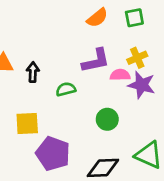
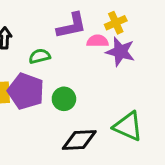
green circle: (107, 119) -> (64, 99), moved
purple pentagon: (53, 154) -> (26, 91), moved

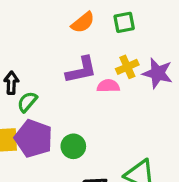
purple star: (120, 52) -> (158, 73), moved
green semicircle: (40, 56) -> (27, 102), moved, turned -35

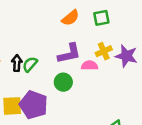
green semicircle: (27, 102) -> (30, 64), moved
green circle: (73, 146) -> (63, 82), moved

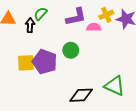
green semicircle: (30, 64) -> (40, 14), moved
green circle: (63, 82) -> (71, 50), moved

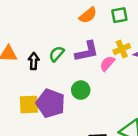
green semicircle: (40, 14) -> (57, 54), moved
pink semicircle: (94, 27) -> (107, 63), turned -48

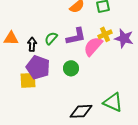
pink semicircle: (107, 63) -> (93, 46), size x1.5
purple pentagon: (51, 103) -> (38, 67), moved

